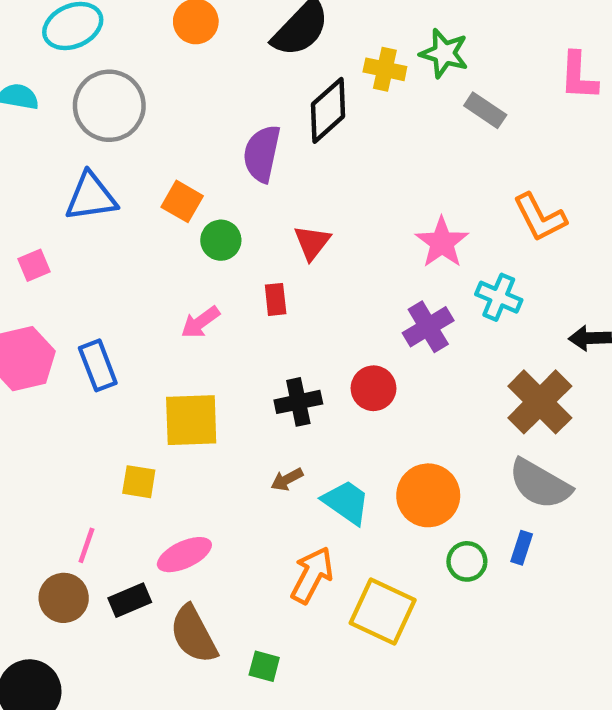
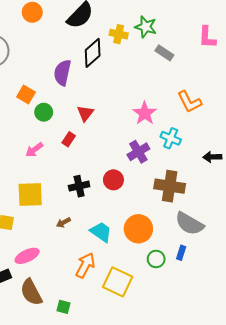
red rectangle: (276, 299) -> (69, 139), turned 40
brown cross: (540, 402) -> (170, 186), moved, turned -36
brown arrow: (287, 479) -> (63, 223), moved

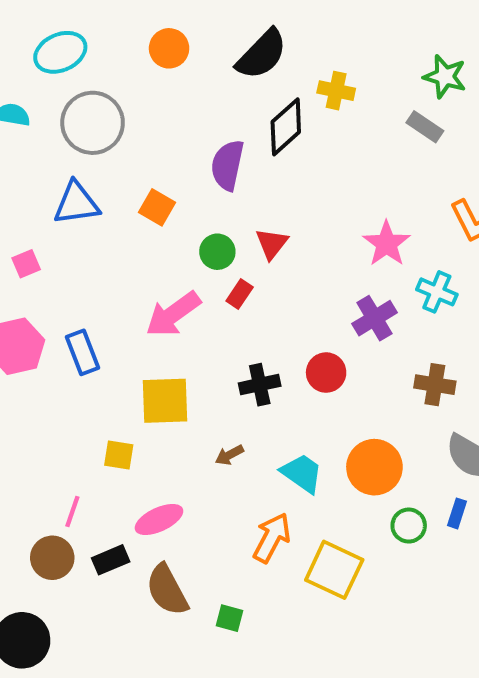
green star: (146, 27) -> (445, 77), moved
green circle: (44, 112) -> (217, 252), moved
pink arrow: (34, 150) -> (173, 314), size x1.6
brown cross: (170, 186) -> (435, 385), size x0.7

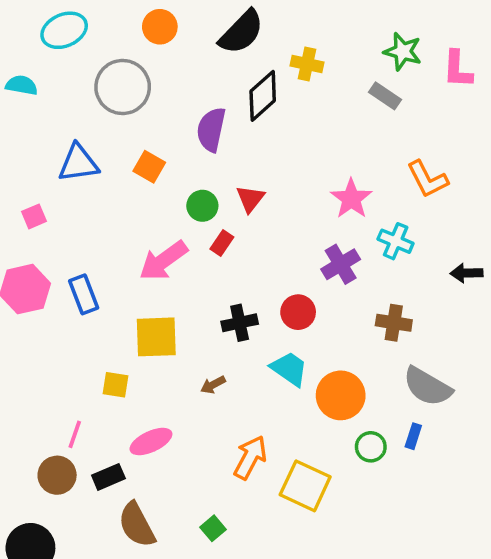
gray circle: (93, 123) -> (123, 87), moved
cyan trapezoid: (302, 473) -> (289, 369), moved
brown semicircle: (167, 590) -> (137, 525), moved
green square: (229, 618) -> (213, 528), turned 35

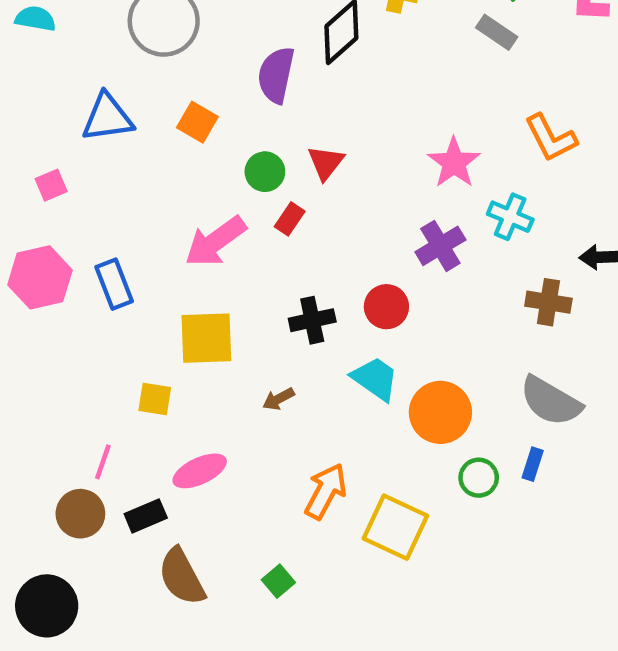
brown cross: (394, 323) -> (548, 302), moved

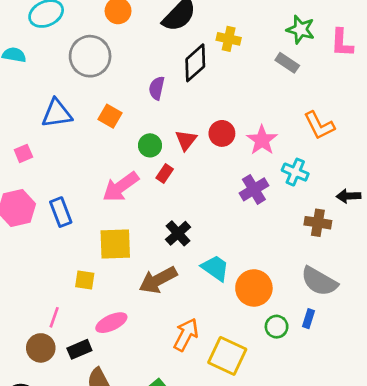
purple semicircle: (276, 75) -> (157, 88), size x0.7
red circle: (386, 307) -> (222, 133), moved
black cross: (312, 320) -> (178, 233), turned -30
brown arrow: (278, 399) -> (158, 280), size x2.0

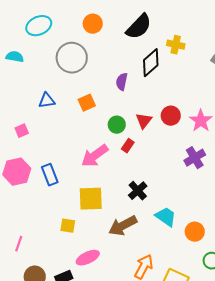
blue triangle: (57, 113) -> (47, 101), size x0.7
orange square: (110, 116) -> (87, 103), turned 36
orange circle: (254, 288) -> (195, 232), size x0.7
pink line: (54, 317) -> (19, 244), moved

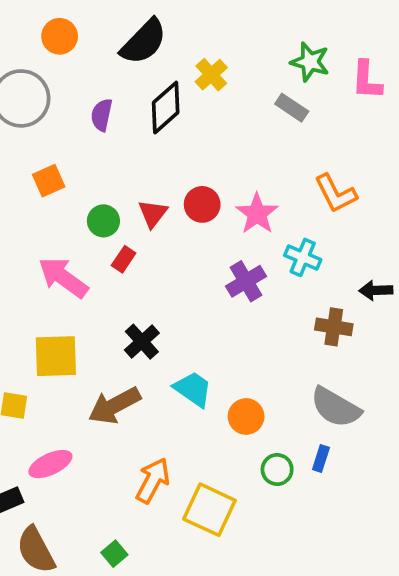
yellow cross: (176, 45) -> (211, 75), turned 36
purple semicircle: (122, 82) -> (102, 115), moved
pink arrow: (95, 156) -> (63, 278), turned 72

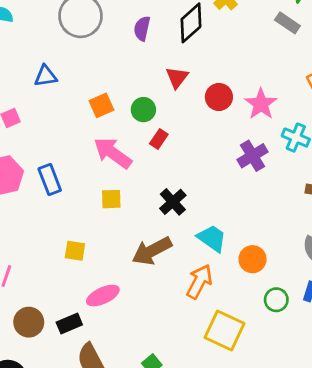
orange square: (49, 181) -> (101, 105), moved
red triangle: (153, 214) -> (177, 77), moved
yellow square: (56, 356) -> (111, 199), moved, size x0.6
orange arrow: (153, 480) -> (199, 282), moved

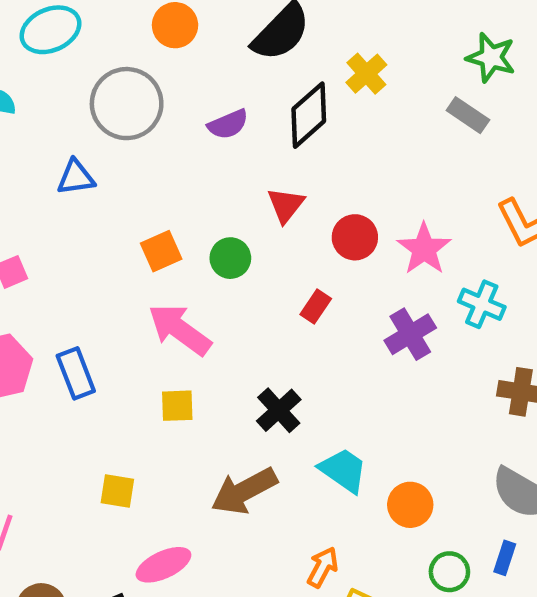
purple semicircle: (142, 28) -> (228, 124), turned -125
blue triangle: (46, 76) -> (76, 177), moved
red rectangle: (159, 139) -> (316, 307), moved
orange arrow: (199, 282) -> (323, 567), moved, size x0.7

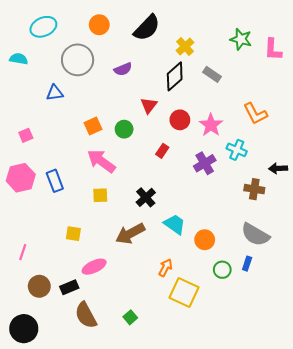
black diamond: (309, 115) -> (175, 76), moved
gray rectangle: (468, 115) -> (212, 74), moved

